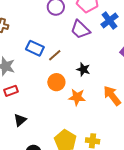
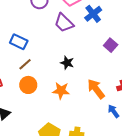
brown line: (55, 55) -> (25, 64), moved
orange circle: (56, 82) -> (28, 85), moved

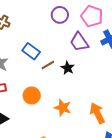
black star: (67, 63) -> (68, 68), moved
brown line: (25, 64) -> (48, 65), moved

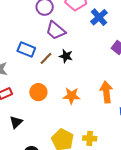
purple trapezoid: (79, 42) -> (56, 30), moved
orange arrow: (97, 113) -> (106, 92), turned 35

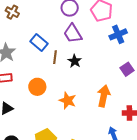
brown line: (46, 58) -> (55, 57), turned -56
orange arrow: (106, 92) -> (104, 96), moved

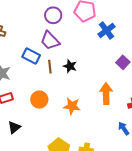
purple trapezoid: (73, 34) -> (50, 41), moved

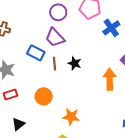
orange arrow: (106, 94) -> (110, 79), moved
orange star: (72, 106) -> (71, 117), moved

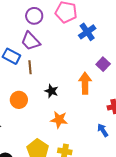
black star: (75, 63) -> (51, 91), moved
orange star: (71, 117) -> (59, 120), moved

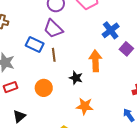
blue cross: (87, 32) -> (111, 30), moved
orange arrow: (85, 83) -> (95, 61), moved

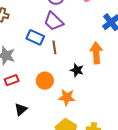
orange star: (85, 106) -> (67, 97), moved

